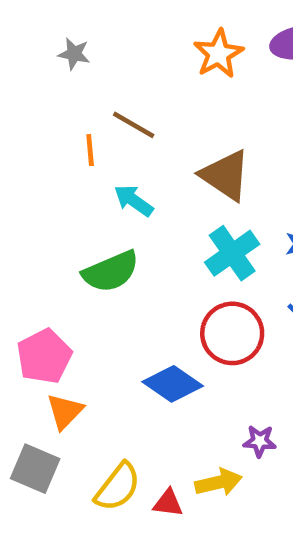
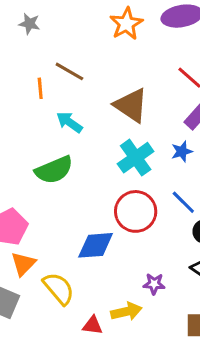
blue diamond: (173, 384) -> (96, 245), turned -39
yellow semicircle: (118, 487) -> (59, 288), moved, turned -78

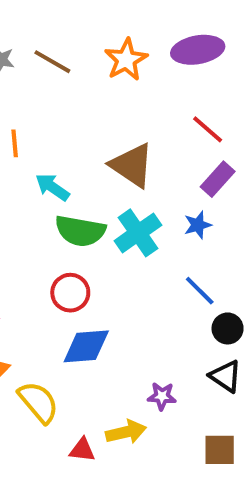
brown line: (69, 71) -> (52, 62), moved
green semicircle: (54, 170) -> (80, 231), moved, turned 33
red circle: (136, 211) -> (70, 293), moved, size x0.7

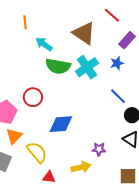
red line: (208, 129) -> (112, 15), moved
red circle: (70, 293) -> (33, 97), moved
red triangle: (82, 450) -> (49, 177), moved

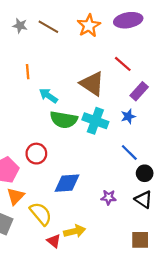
cyan cross: (87, 67) -> (95, 121), turned -35
purple star: (99, 149) -> (109, 197), moved
yellow arrow: (81, 167) -> (75, 231), moved
red triangle: (49, 177) -> (54, 241), turned 32

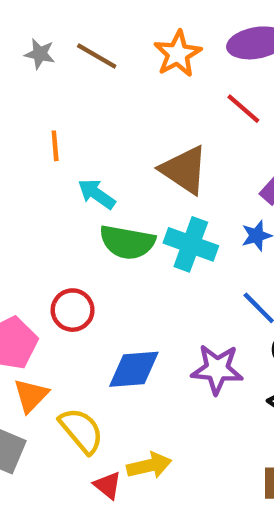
red line: (123, 64) -> (243, 109), moved
purple star: (109, 197) -> (217, 369), moved, size x1.6

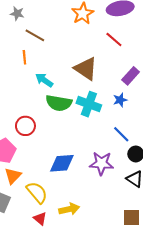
brown line: (97, 56) -> (35, 35), moved
red circle: (73, 310) -> (25, 126), moved
red triangle: (108, 485) -> (40, 218), moved

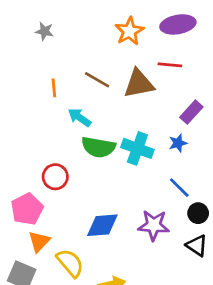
brown line: (35, 35) -> (97, 80), moved
red line: (114, 40) -> (170, 65), turned -36
brown triangle: (86, 69) -> (139, 84), moved, turned -45

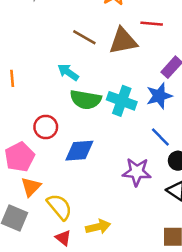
orange line: (54, 88) -> (12, 78), moved
blue star: (178, 143) -> (159, 96), size x1.5
blue diamond: (102, 225) -> (79, 151), moved

